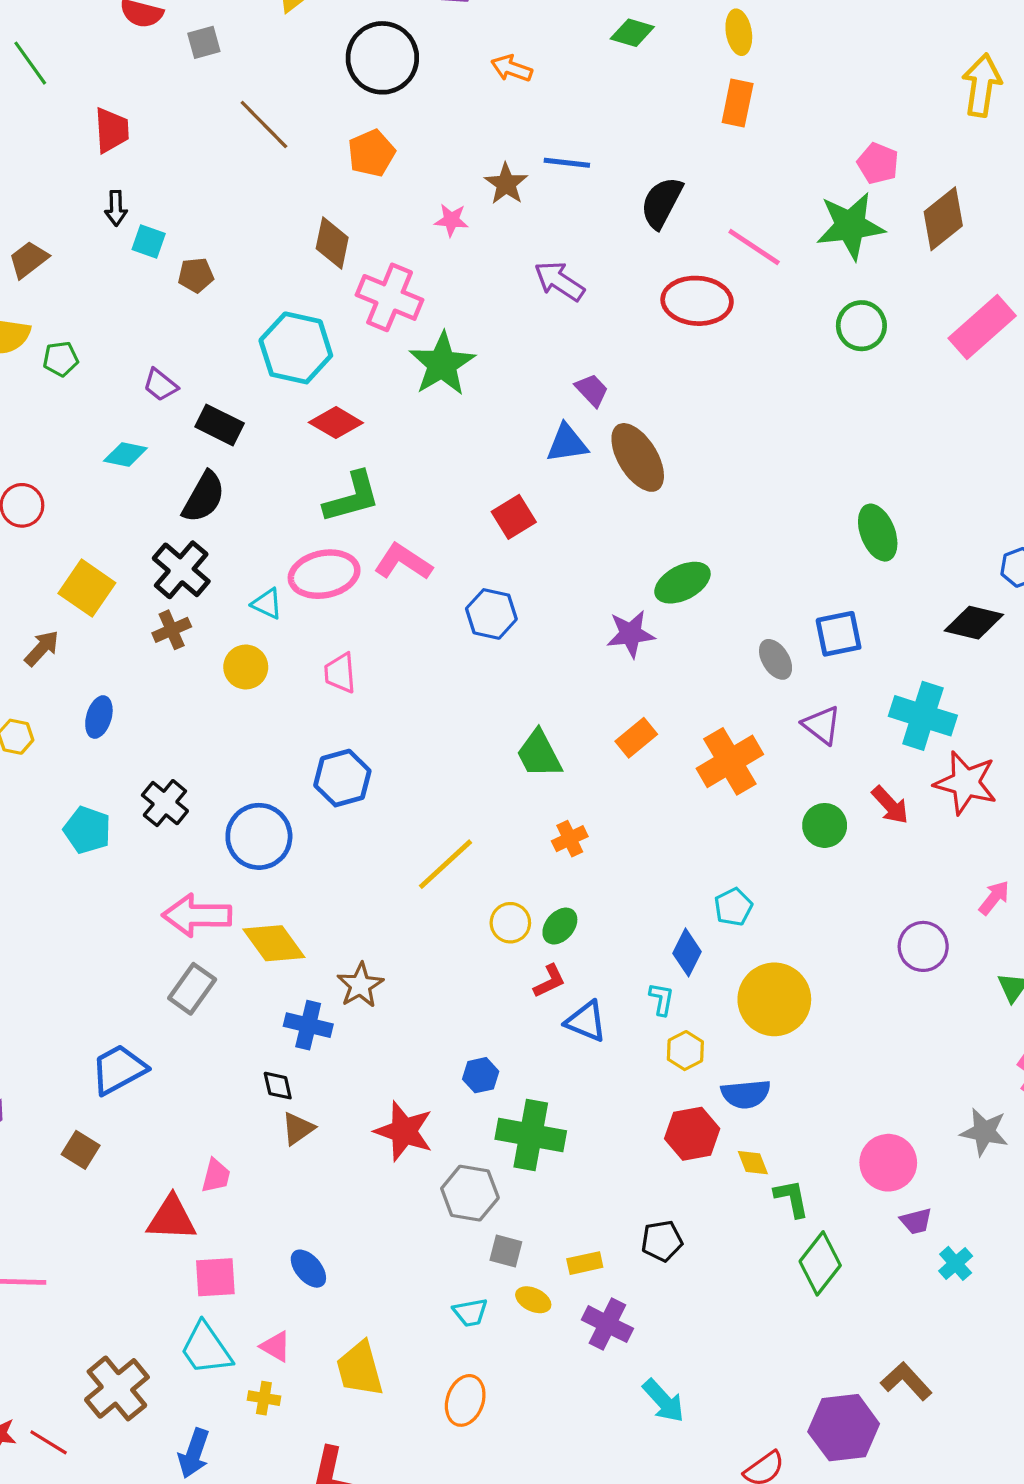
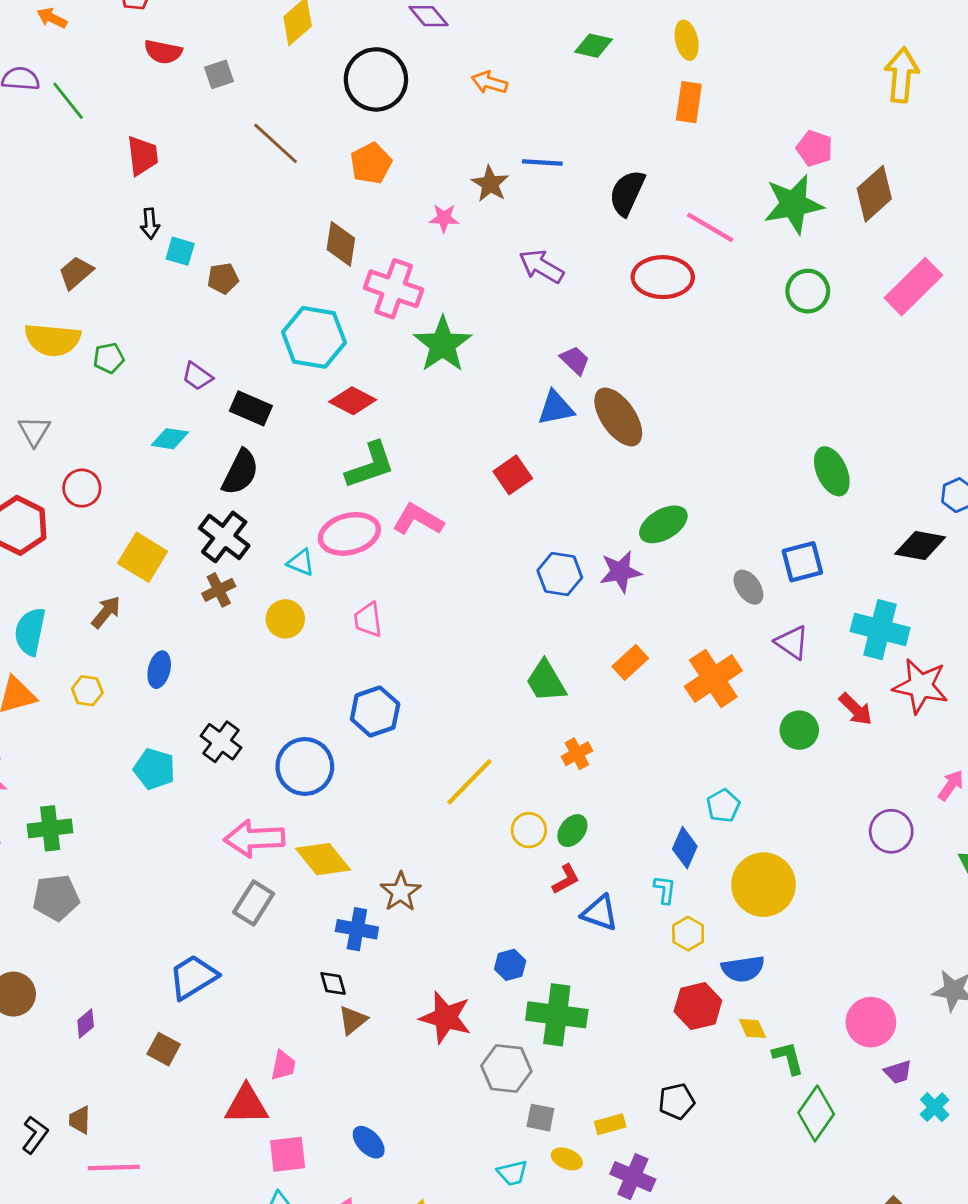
blue hexagon: (491, 614) -> (560, 574), moved

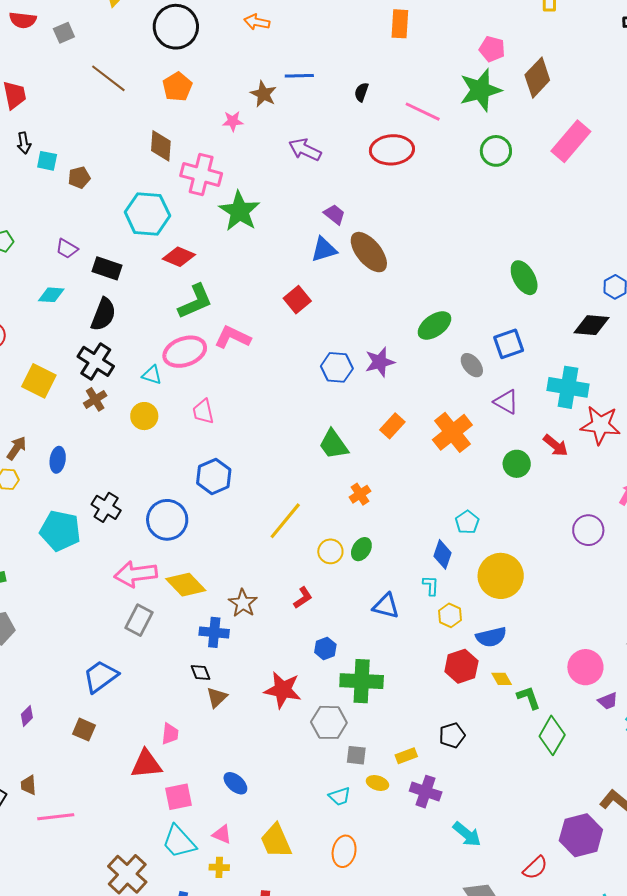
black semicircle: (627, 193) -> (361, 92), size x0.6
green ellipse: (663, 524) -> (434, 325), moved
brown arrow: (106, 612) -> (17, 448), moved
cyan pentagon: (154, 769) -> (60, 531), size x1.4
red L-shape: (566, 879) -> (303, 598), moved

